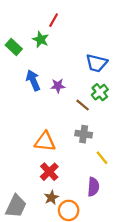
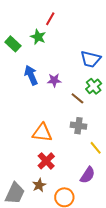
purple semicircle: (93, 187) -> (88, 175), turned 30
brown star: (51, 198) -> (39, 185), moved

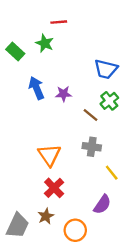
red line: (50, 19) -> (59, 22), turned 56
orange triangle: (42, 133) -> (49, 155), turned 50

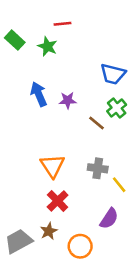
green rectangle: (15, 51) -> (15, 40), moved
gray cross: (92, 147) -> (98, 168), moved
gray trapezoid: (18, 226) -> (19, 241), turned -144

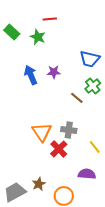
purple star: (68, 100) -> (54, 72), moved
gray cross: (98, 168) -> (69, 130), moved
red cross: (58, 201) -> (59, 149), moved
purple semicircle: (109, 219) -> (87, 174), turned -120

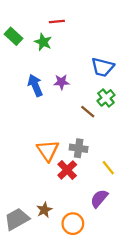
purple semicircle: (87, 174) -> (99, 198), turned -54

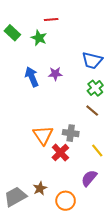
brown line: (88, 112) -> (92, 111), moved

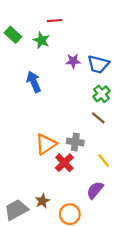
purple star: (55, 74) -> (73, 61), moved
orange triangle: (43, 135) -> (46, 144), turned 30

